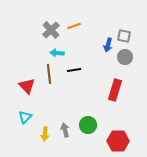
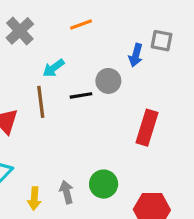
gray cross: (51, 30) -> (20, 31), moved
cyan arrow: (57, 53) -> (54, 68), turned -40
gray circle: (125, 57) -> (108, 81), moved

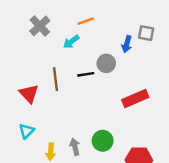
cyan arrow: (54, 68) -> (71, 42), moved
red rectangle: (147, 128) -> (135, 98), turned 50

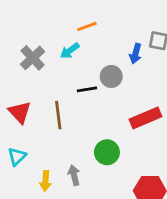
gray cross: (40, 26) -> (33, 58), moved
brown line: (55, 79) -> (58, 115), moved
green circle: (103, 141) -> (107, 152), moved

